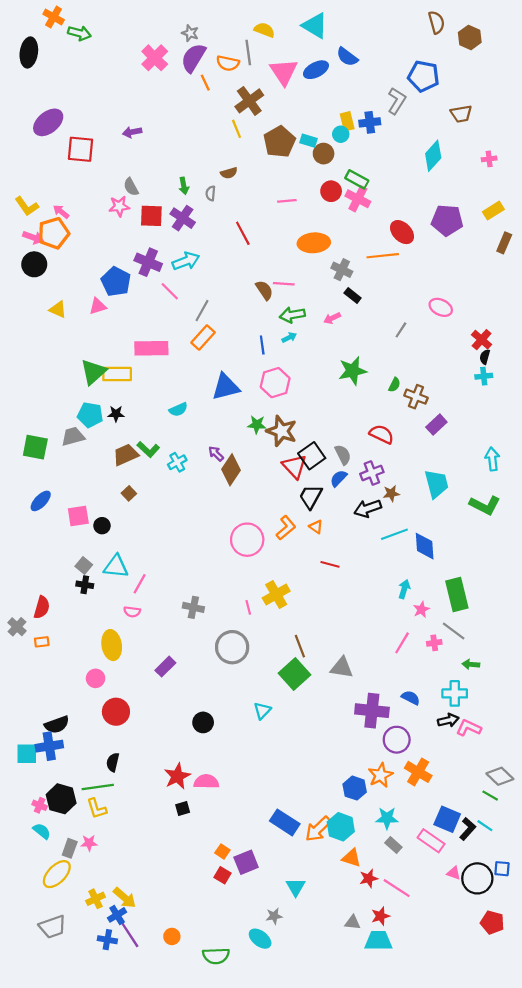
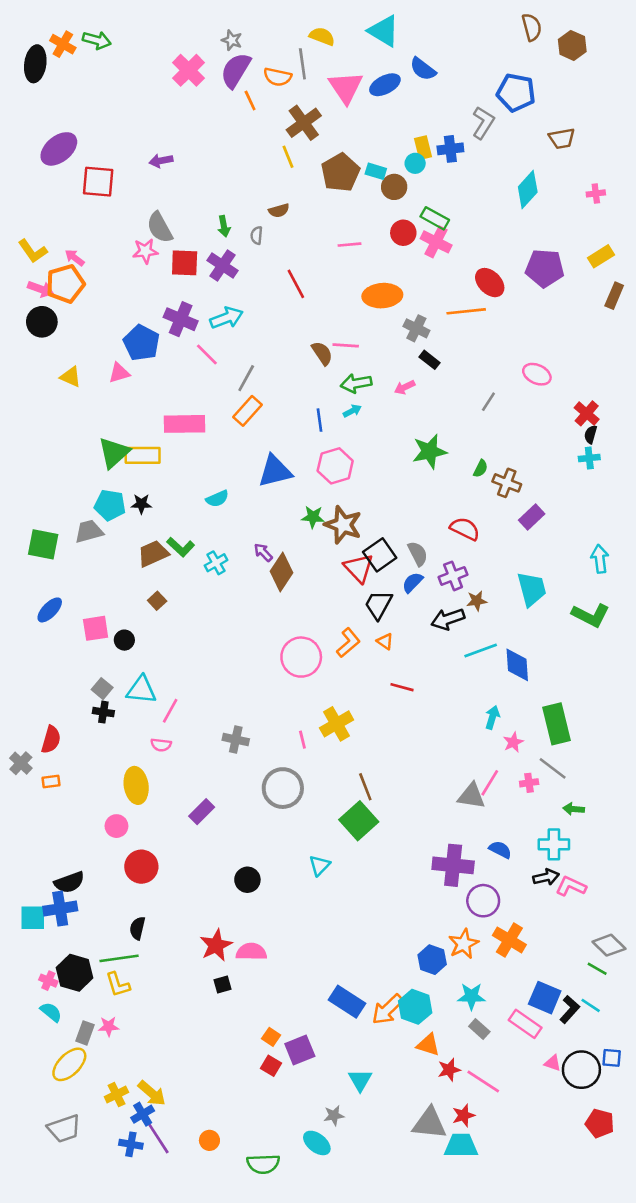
orange cross: (54, 17) -> (63, 44), moved
gray semicircle: (131, 187) -> (160, 228), size x1.4
gray triangle: (342, 668) -> (471, 796), moved
gray triangle: (353, 922) -> (429, 1123), size x1.8

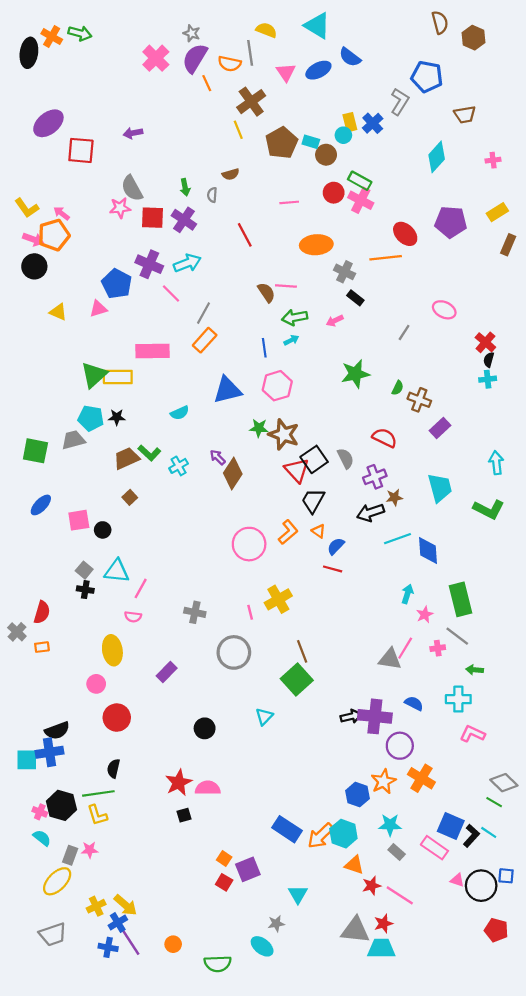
pink triangle: (346, 87) -> (286, 72), size x0.7
blue cross: (450, 149) -> (373, 123), turned -36
blue semicircle: (412, 582) -> (336, 546), moved
black arrow: (546, 877) -> (351, 716), moved

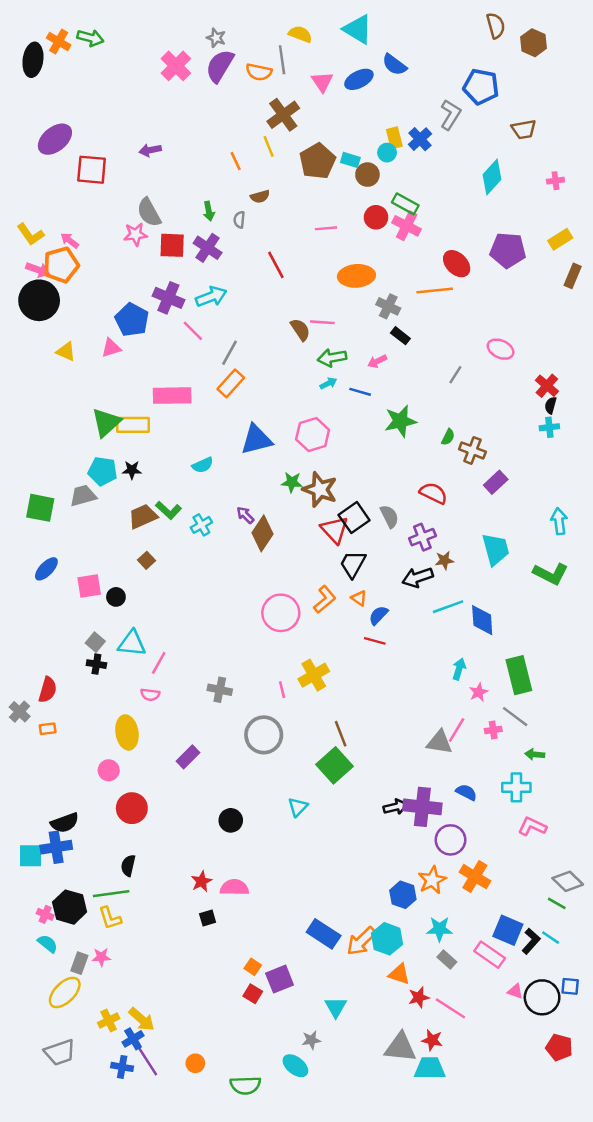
orange line: (207, 83) -> (236, 161), moved
black circle: (34, 266) -> (39, 300), size x1.4
blue line: (264, 348) -> (360, 392), moved, turned -66
red star: (179, 783) -> (201, 881), size x0.7
red star: (384, 924) -> (432, 1040), turned 30

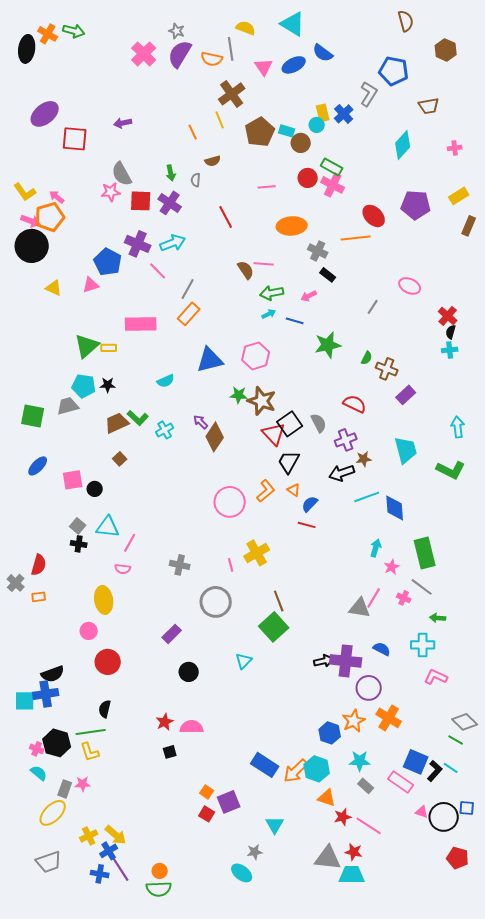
brown hexagon: (533, 43) -> (446, 50), moved
yellow rectangle: (133, 425) -> (109, 348), size x0.6
pink cross: (493, 730) -> (404, 598), turned 32
purple rectangle: (188, 757) -> (172, 634), moved
green semicircle: (245, 1085) -> (159, 889), moved

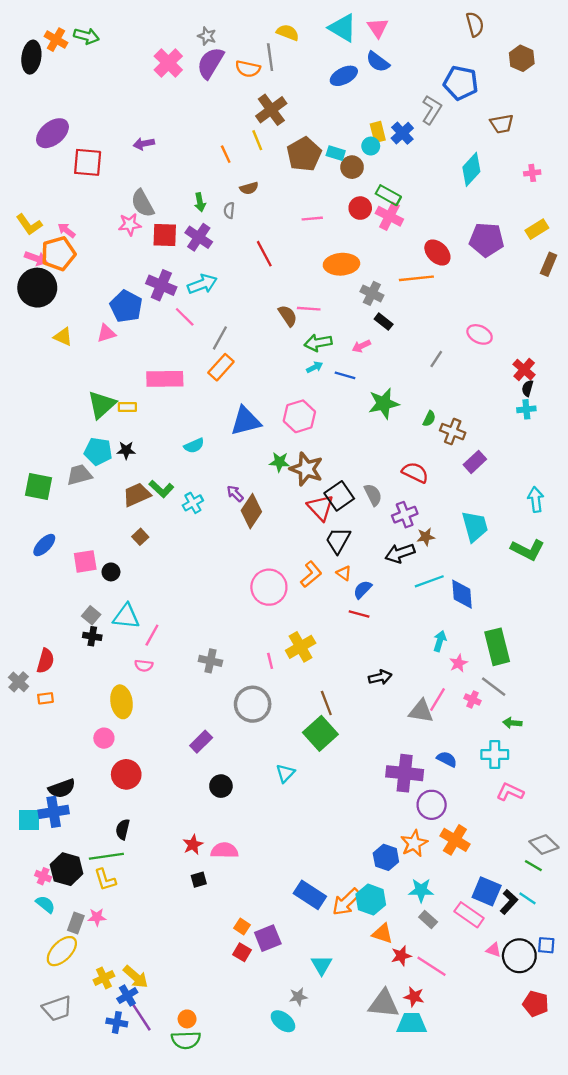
pink triangle: (264, 67) -> (378, 28), moved
black arrow: (324, 661) -> (380, 677), moved

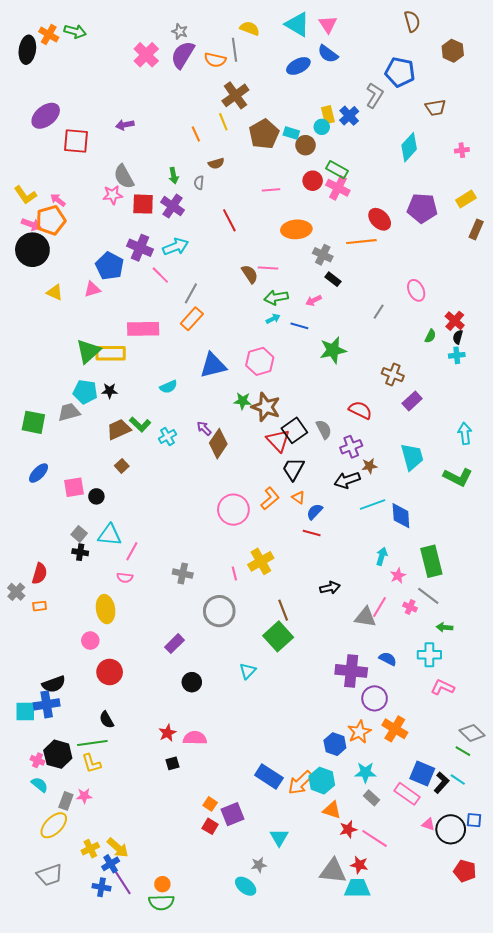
pink ellipse: (480, 334) -> (416, 290), turned 40
yellow rectangle: (127, 407) -> (111, 353), size x1.8
green semicircle: (429, 419) -> (430, 336), moved
black semicircle: (123, 829) -> (107, 720), turned -42

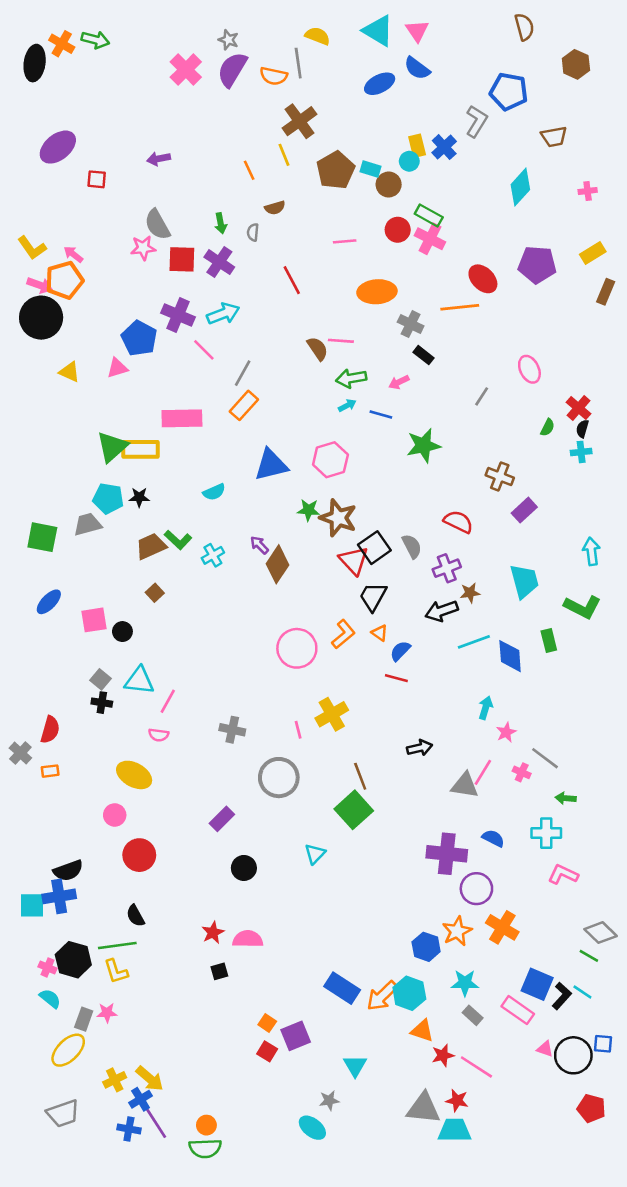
red square: (76, 141) -> (97, 179), size x0.6
green rectangle: (431, 561) -> (549, 641), moved, size x0.6
yellow ellipse: (106, 609) -> (134, 775), turned -52

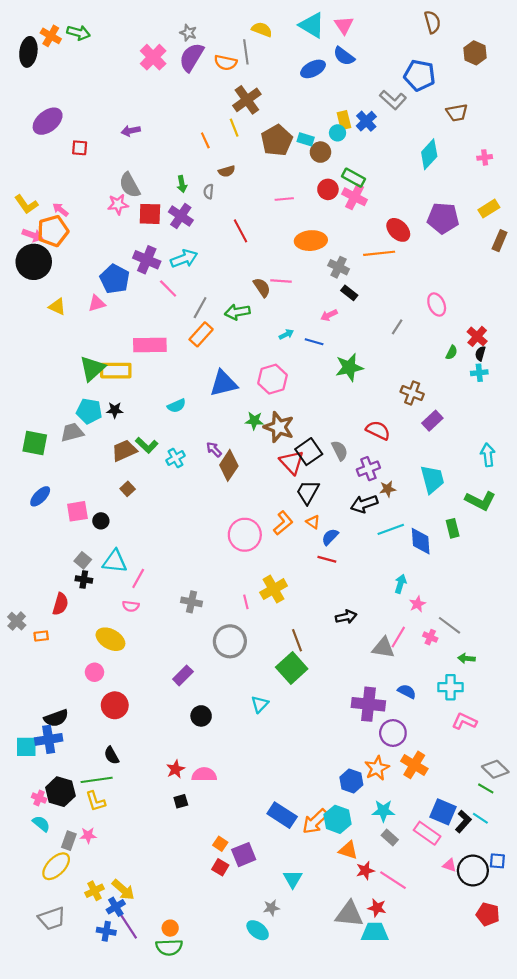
gray L-shape: (476, 121) -> (393, 100), turned 100
green arrow: (351, 378) -> (237, 312), moved
red semicircle: (50, 730) -> (60, 604), moved

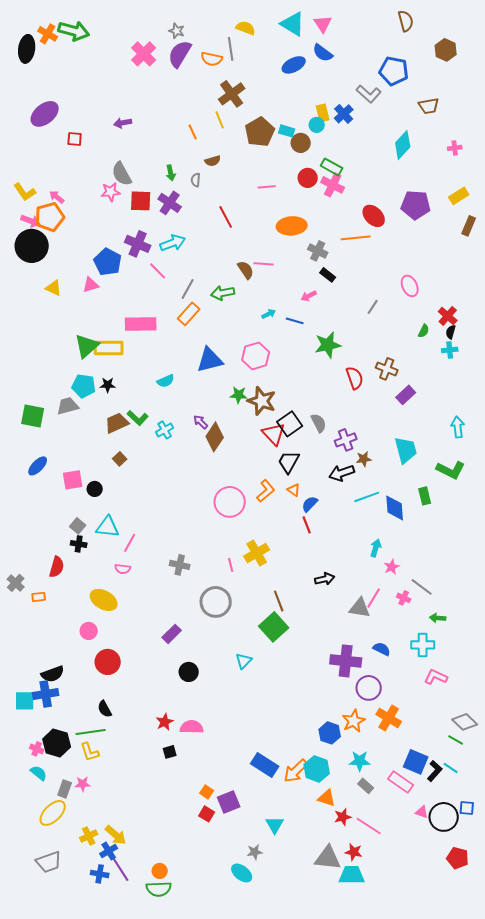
green arrow: (79, 33) -> (74, 31), size x1.4
red semicircle: (378, 430) -> (355, 378), moved, turned 45
red line: (327, 559) -> (307, 525), turned 54

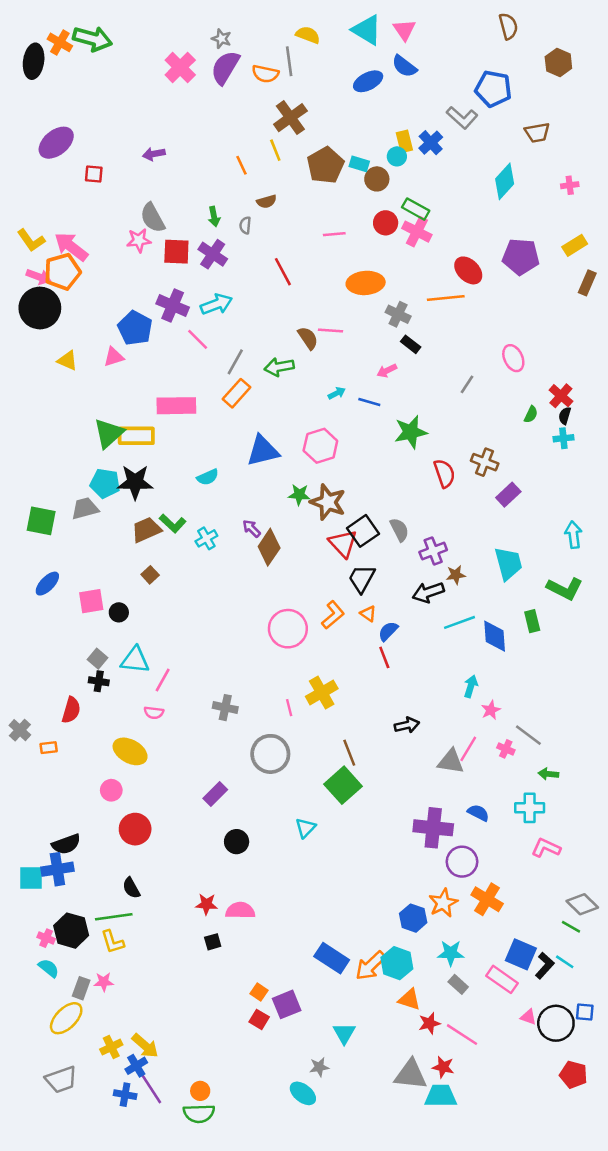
pink arrow: (57, 197) -> (71, 247), size x1.8
black star: (108, 385) -> (135, 482), size x1.8
red star: (165, 722) -> (206, 904), turned 30

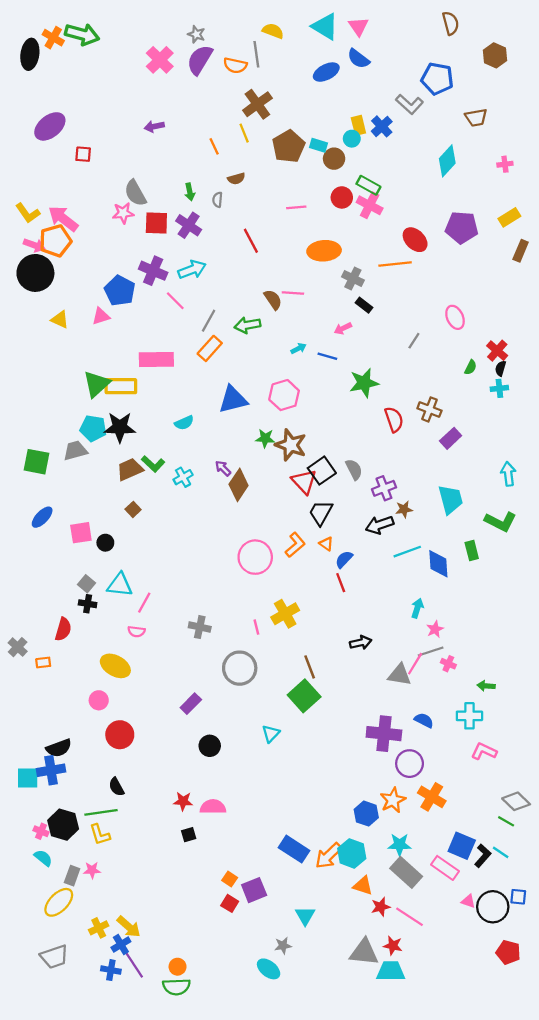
purple arrow: (154, 154) -> (154, 126), moved
gray line: (528, 735) -> (431, 651), moved, turned -55
gray rectangle: (458, 984) -> (406, 872), size x1.8

